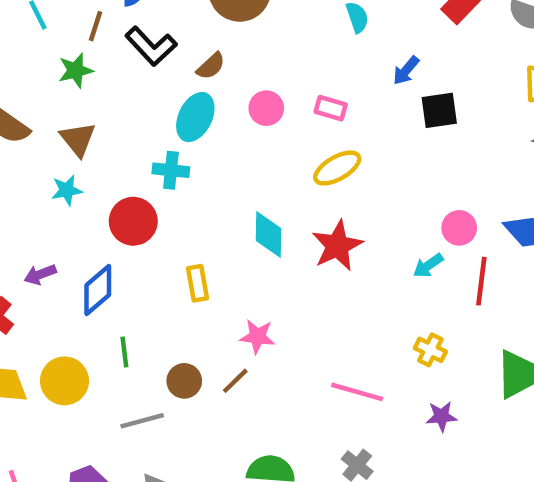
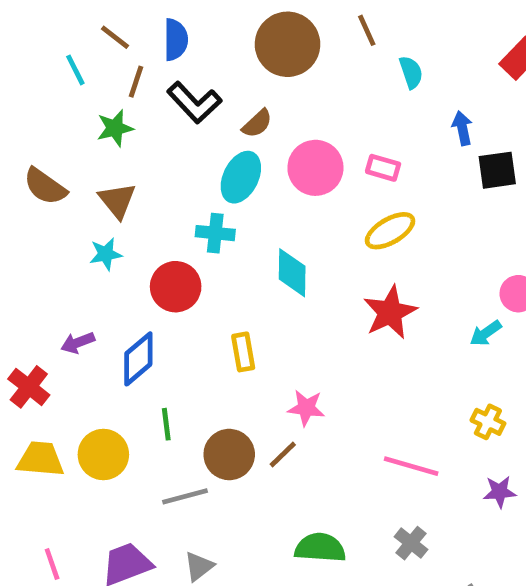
blue arrow: (406, 70) -> (462, 128), turned 128
pink circle: (266, 108) -> (315, 168), size x1.5
cyan diamond: (268, 235) -> (292, 273), moved
brown circle: (184, 381) -> (229, 455), size x1.4

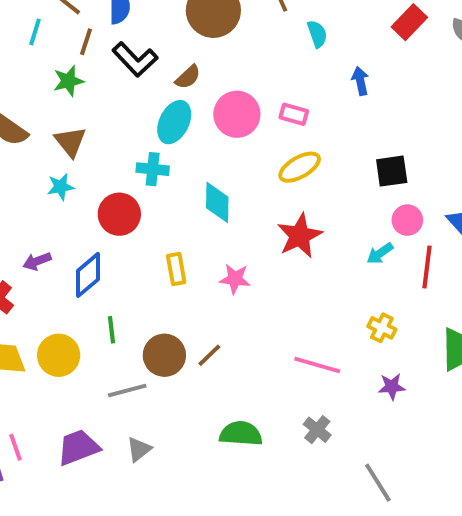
cyan line: (75, 70) -> (35, 32), turned 44
black square: (497, 170) -> (392, 171), moved
pink star: (306, 408) -> (235, 279), moved

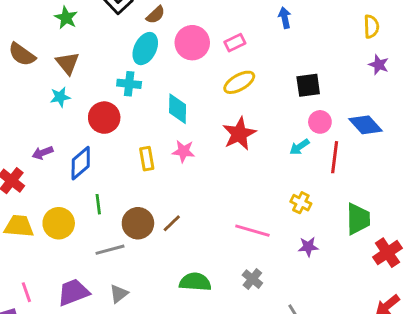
green star: (68, 81) -> (66, 18), turned -30
pink rectangle: (294, 114) -> (235, 43), turned -42
pink star: (235, 279) -> (183, 151), moved

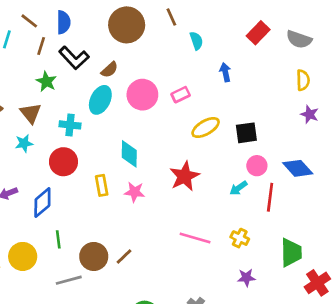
green star: (66, 18) -> (46, 81), moved
yellow ellipse: (239, 82) -> (206, 128), moved
cyan cross: (129, 84) -> (70, 125), moved
yellow rectangle: (147, 159) -> (102, 185), moved
pink line: (252, 231) -> (195, 238), moved

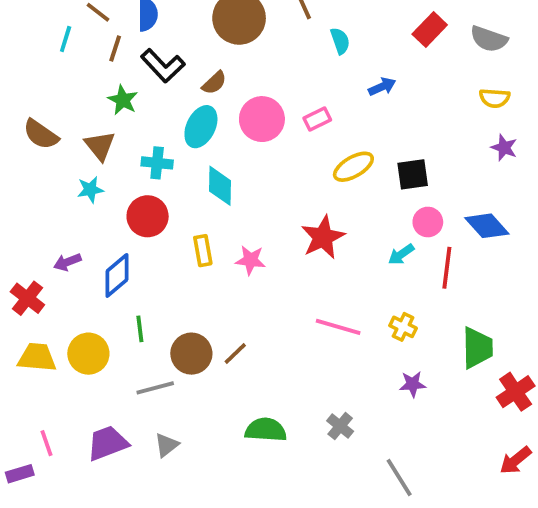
blue arrow: (225, 72) -> (382, 87), turned 78
yellow semicircle: (303, 80) -> (495, 98), turned 96
cyan diamond: (129, 154) -> (220, 186), moved

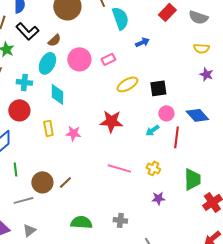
cyan semicircle: (340, 41) -> (120, 18), size x1.6
red star: (323, 237) -> (111, 121), turned 30
gray cross: (340, 426) -> (120, 220), turned -32

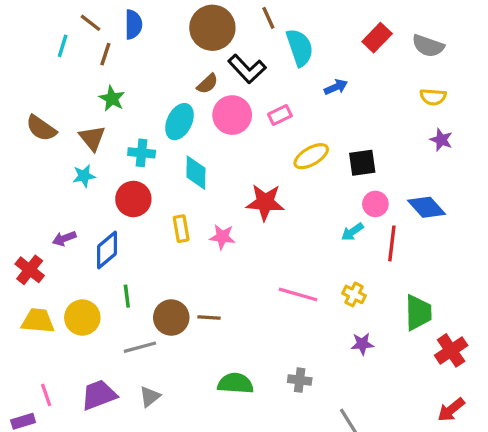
black L-shape: (27, 31) -> (247, 69), moved
brown semicircle: (54, 40) -> (207, 84), moved
red star: (111, 121) -> (265, 202), moved
brown line: (65, 182) -> (209, 318), turned 48

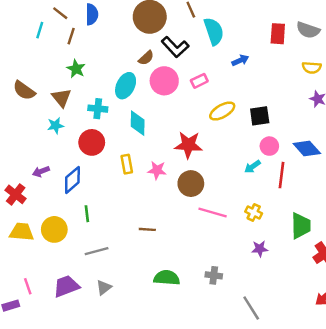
red rectangle: (377, 38) -> (278, 34), moved, turned -40
brown circle: (171, 318) -> (191, 184), moved

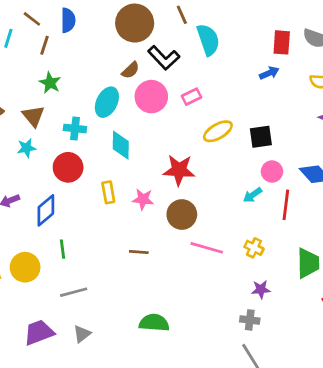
blue arrow: (240, 60) -> (269, 73), moved
brown line: (147, 229) -> (139, 252), moved
gray cross: (214, 275) -> (250, 320), moved

